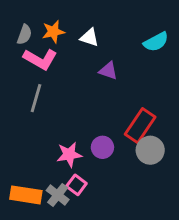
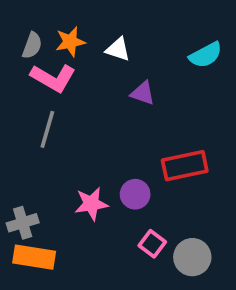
red rectangle: (140, 126) -> (185, 166), turned 44
gray circle: (150, 150) -> (192, 257), moved
pink square: (76, 185) -> (152, 244), moved
gray cross: (58, 195) -> (23, 223), moved, turned 35

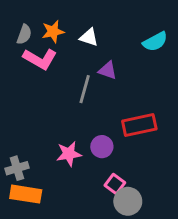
gray line: (47, 129) -> (85, 89), moved
gray circle: (192, 257) -> (128, 201), moved

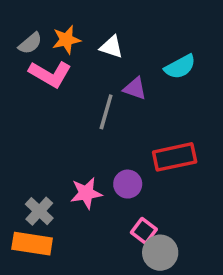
gray semicircle: (24, 34) -> (30, 43), turned 30
cyan semicircle: (155, 42) -> (180, 67), moved
gray cross: (17, 168) -> (39, 211), moved, turned -30

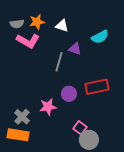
gray semicircle: (30, 43) -> (17, 24), turned 32
purple circle: (128, 184) -> (69, 94), moved

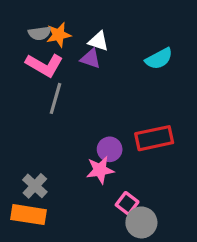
gray semicircle: (17, 24) -> (40, 33), moved
purple triangle: (75, 49) -> (90, 59), moved
gray line: (59, 62) -> (56, 98), moved
pink star: (48, 107) -> (100, 170), moved

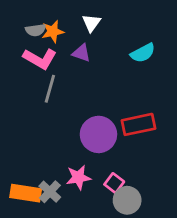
white triangle: (98, 41) -> (91, 23), moved, turned 48
purple circle: (110, 149) -> (98, 134), size x1.6
pink star: (100, 170) -> (78, 177), moved
gray cross: (35, 186) -> (50, 192), moved

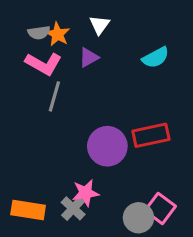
orange star: (53, 31) -> (58, 34), turned -30
purple triangle: (81, 53) -> (89, 58), turned -48
pink square: (114, 183) -> (160, 208), moved, size x1.4
gray cross: (50, 192) -> (73, 208), moved

